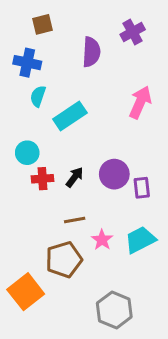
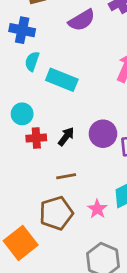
purple semicircle: (91, 52) -> (82, 20), turned 56
cyan rectangle: (70, 116) -> (62, 80), turned 56
pink star: (102, 240) -> (97, 209), moved

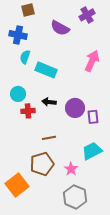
purple semicircle: (82, 20) -> (60, 28), turned 60
black arrow: (66, 137) -> (49, 102), moved, turned -120
pink star: (97, 209) -> (71, 169), moved

